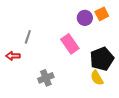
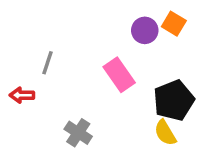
orange square: (102, 14) -> (174, 24), turned -32
gray cross: (46, 78) -> (78, 133), turned -35

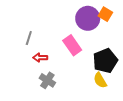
purple circle: (145, 30) -> (88, 18), size x1.5
red arrow: (22, 95) -> (40, 58), moved

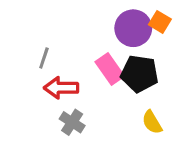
red arrow: (40, 58) -> (61, 88), size x1.5
black pentagon: (105, 61) -> (140, 74), moved, turned 30

